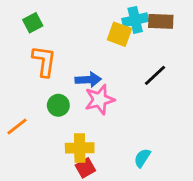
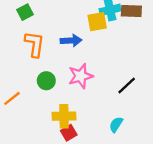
yellow square: (119, 34) -> (97, 22), turned -30
black line: (155, 75) -> (127, 85), moved
blue arrow: (88, 80) -> (71, 41), moved

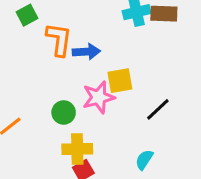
yellow square: (97, 22) -> (120, 81), moved
orange L-shape: (34, 44) -> (59, 39), moved
green circle: (46, 81) -> (64, 112), moved

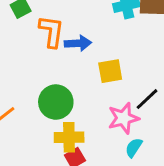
pink star: (99, 97) -> (123, 118), moved
green circle: (64, 112) -> (56, 102), size x1.5

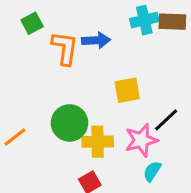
blue arrow: (78, 43) -> (96, 40), moved
yellow cross: (69, 137) -> (98, 142), moved

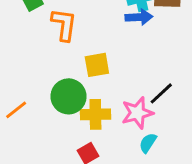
blue arrow: (96, 40) -> (139, 17), moved
yellow square: (127, 90) -> (97, 65), moved

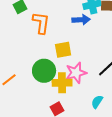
blue arrow: (139, 17) -> (81, 20), moved
pink star: (137, 113) -> (76, 73), moved

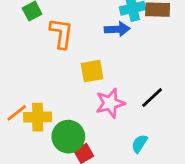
green circle: (44, 71) -> (68, 137), moved
yellow cross: (62, 83) -> (38, 117), moved

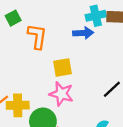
pink star: (110, 103) -> (61, 94), moved, turned 30

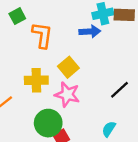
yellow square: (62, 67) -> (68, 67), turned -30
yellow cross: (18, 105) -> (36, 80), moved

